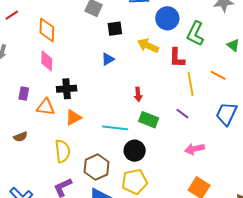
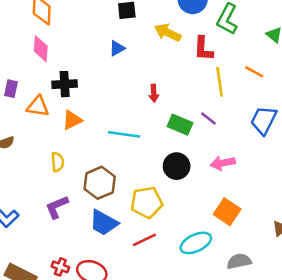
green rectangle: (149, 120) -> (180, 125), moved
yellow semicircle: (62, 151) -> (58, 162), size x0.7
black circle: (135, 151) -> (177, 166), moved

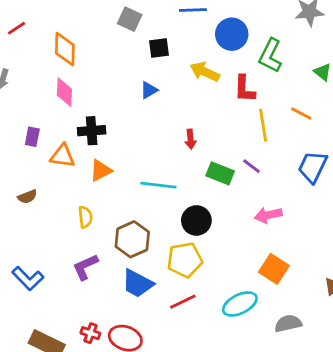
black circle: (177, 166) -> (196, 220), moved

